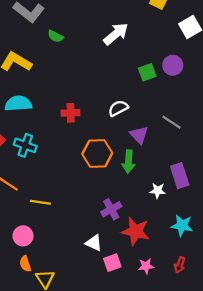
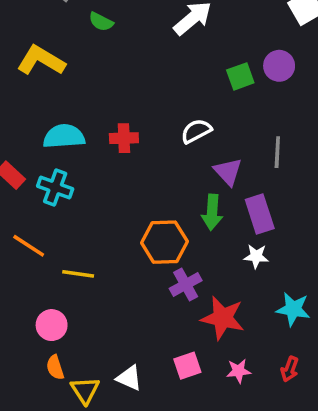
cyan semicircle: (18, 104) -> (64, 136), moved
gray line: (172, 122) -> (277, 152), turned 60
orange hexagon: (97, 153) -> (164, 242), moved
purple rectangle: (180, 176) -> (260, 214), moved
white triangle: (94, 243) -> (129, 378), moved

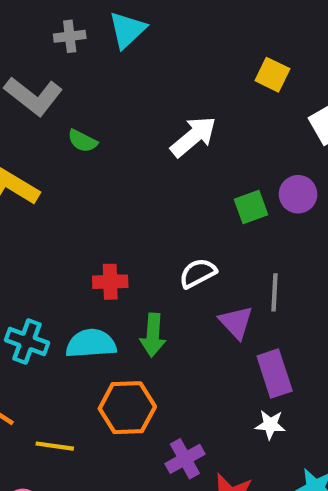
cyan semicircle: (64, 136) -> (91, 344), moved
gray line: (277, 152) -> (275, 292), moved
green arrow: (212, 212) -> (153, 335), moved
orange hexagon: (164, 242) -> (127, 408), moved

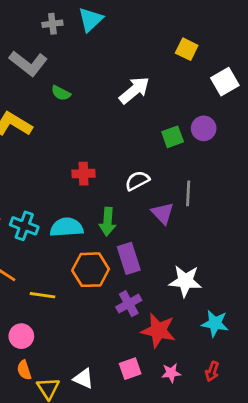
red cross: (110, 282) -> (84, 174), moved
purple rectangle: (275, 373) -> (129, 258), moved
white star: (270, 425) -> (185, 281), size x1.6

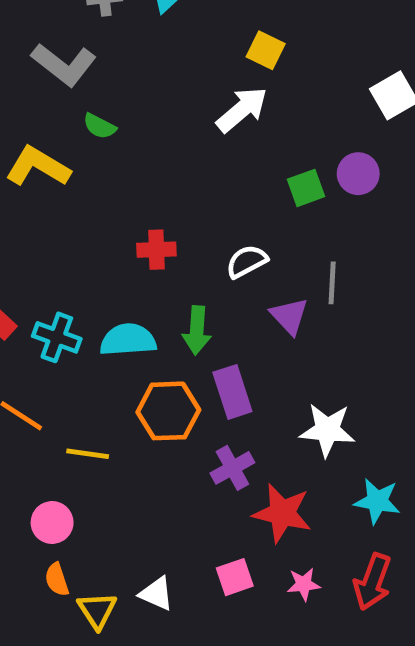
yellow square: (187, 49) -> (266, 50), moved
green semicircle: (61, 93) -> (100, 126), moved
red arrow: (212, 371) -> (372, 582), size x1.6

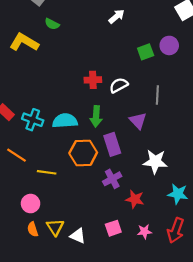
white arrow: (242, 110) -> (117, 16), size x0.7
red cross: (156, 250) -> (93, 80), moved
purple triangle: (289, 316) -> (138, 121), moved
red star: (282, 513) -> (135, 199), size x0.7
yellow triangle: (97, 610) -> (55, 227), moved

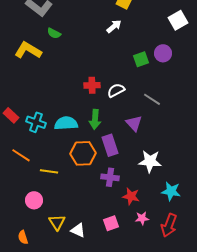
gray line: (157, 95) -> (152, 99), turned -60
purple cross: (112, 179) -> (110, 177), turned 36
orange semicircle: (33, 229) -> (23, 237), moved
pink star: (144, 231) -> (142, 218), moved

